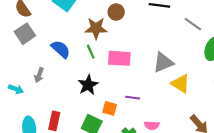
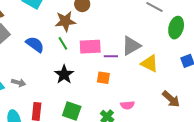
gray arrow: (39, 75) -> (19, 83), moved, turned -88
purple line: (133, 98) -> (111, 56), moved
orange square: (110, 108) -> (103, 78), moved

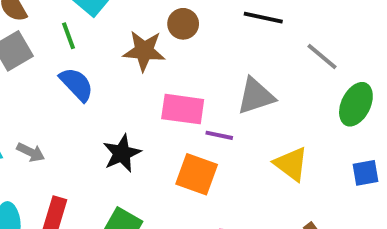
green line: (63, 43) -> (69, 36), moved
gray triangle: (131, 46) -> (256, 96), moved
orange square: (103, 78) -> (197, 174), size x1.5

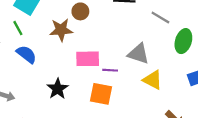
gray triangle: (256, 96) -> (138, 54), moved, turned 45

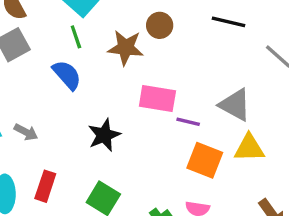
green line: (18, 28) -> (76, 37), moved
yellow triangle: (153, 80) -> (249, 148), turned -40
orange square: (101, 94) -> (205, 160), moved

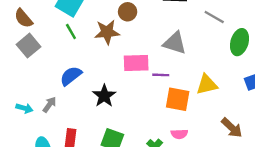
blue semicircle: (67, 75) -> (71, 76), moved, turned -75
gray triangle: (235, 105) -> (175, 43), moved
gray arrow: (26, 132) -> (49, 105), turned -70

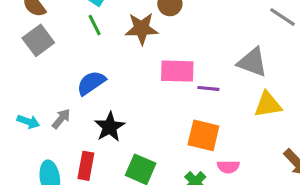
gray triangle: (175, 43) -> (252, 62), moved
black star: (104, 96) -> (110, 127), moved
orange square: (178, 99) -> (203, 135), moved

